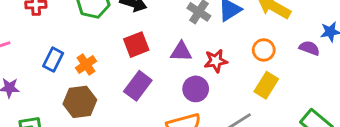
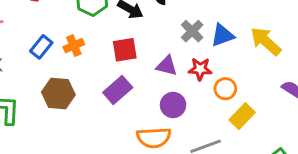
orange circle: (264, 50) -> (225, 89), moved
red star: (216, 61) -> (200, 69), moved
orange cross: (86, 64) -> (74, 46), moved

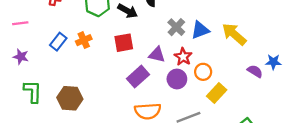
red star: (200, 69) -> (183, 57), turned 30
purple rectangle: (118, 90) -> (138, 77), moved
brown hexagon: (58, 93) -> (70, 98), moved
purple circle: (173, 105) -> (177, 79), moved

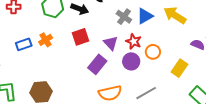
blue rectangle: (58, 42) -> (24, 44), turned 42
purple triangle: (157, 55) -> (111, 43), turned 42
yellow rectangle: (217, 93) -> (179, 68), moved

